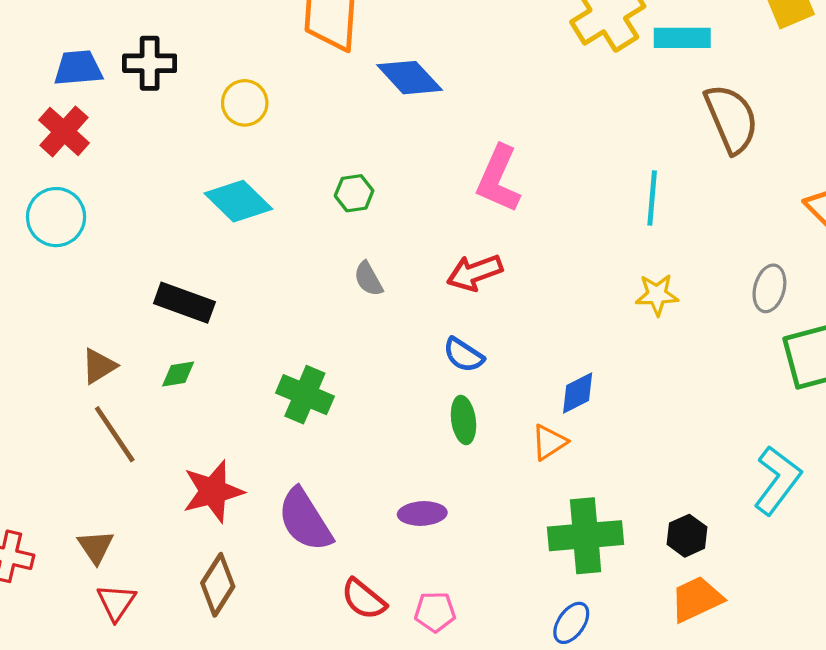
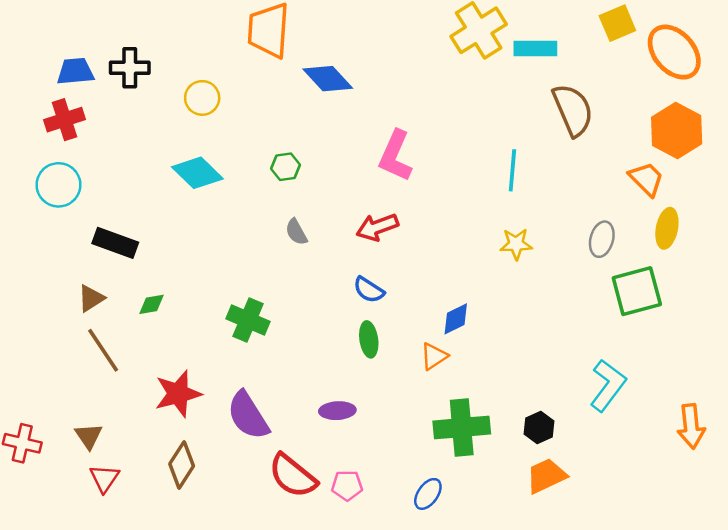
red cross: (64, 131) -> (65, 120), turned 30
black rectangle: (184, 303) -> (115, 243), moved
red semicircle: (364, 599) -> (293, 476), size x1.4
blue ellipse: (571, 623) -> (428, 494), moved

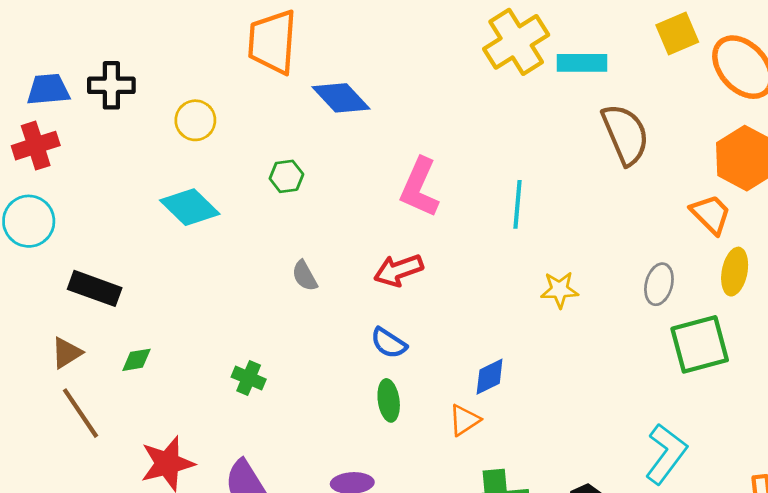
green hexagon: (285, 167) -> (286, 176), moved
cyan line: (512, 170) -> (518, 204), moved
green cross: (248, 320) -> (249, 378), size x0.7

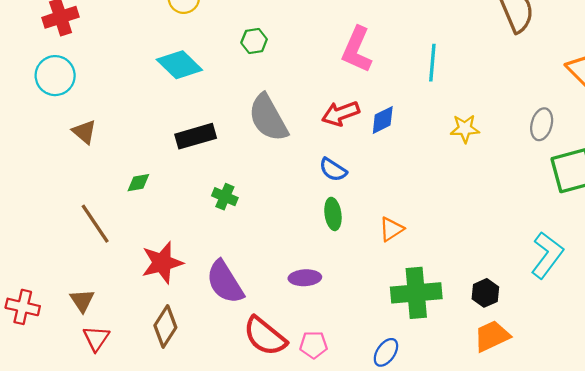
gray semicircle: (305, 276) -> (268, 118), size x2.0
black rectangle: (95, 288) -> (196, 136), moved, turned -36
brown triangle: (67, 353) -> (84, 132), moved, turned -48
blue diamond: (490, 377) -> (383, 120), moved

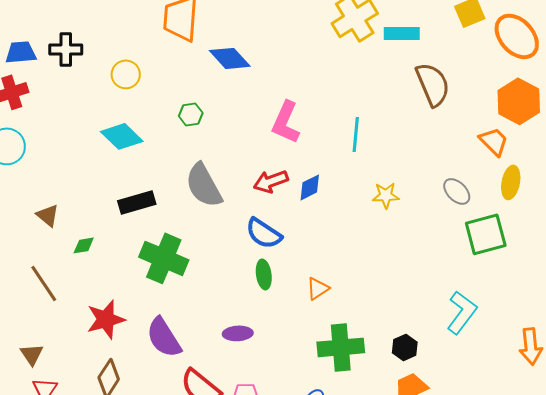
gray ellipse: (542, 124) -> (457, 191), turned -60
brown triangle: (84, 132) -> (48, 215), moved
blue semicircle: (333, 170) -> (264, 233), size x1.4
green cross: (225, 197) -> (164, 258), size x2.0

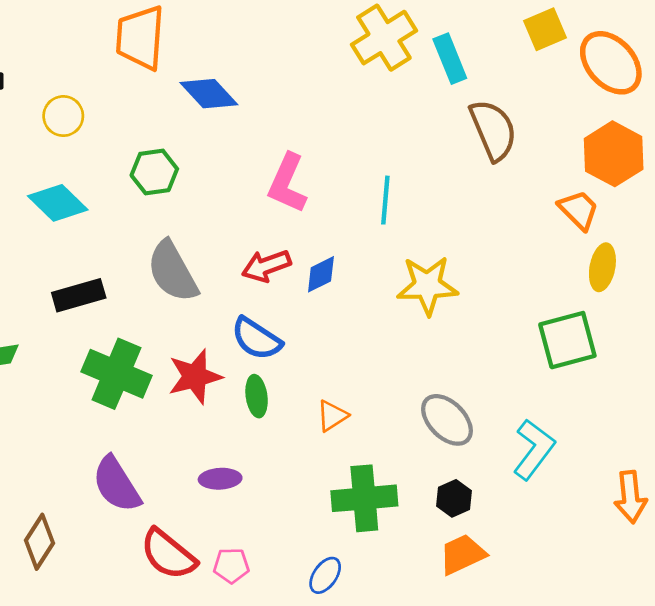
cyan rectangle: (402, 33) -> (450, 59), turned 68
green hexagon: (191, 114) -> (154, 172), size x1.4
gray ellipse: (457, 191) -> (447, 420), moved, size x1.4
yellow star: (386, 195) -> (427, 285), size x1.6
red star: (106, 319) -> (195, 376), moved

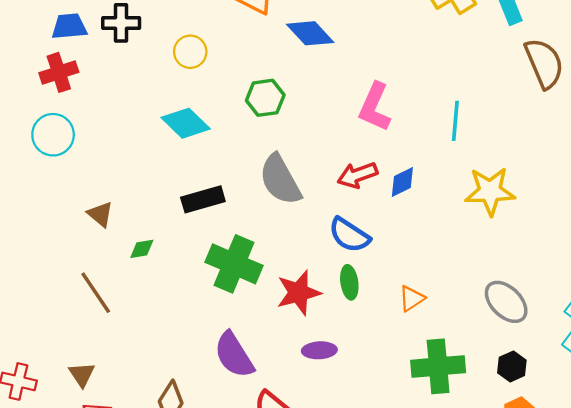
red star: (195, 376) -> (299, 293), moved

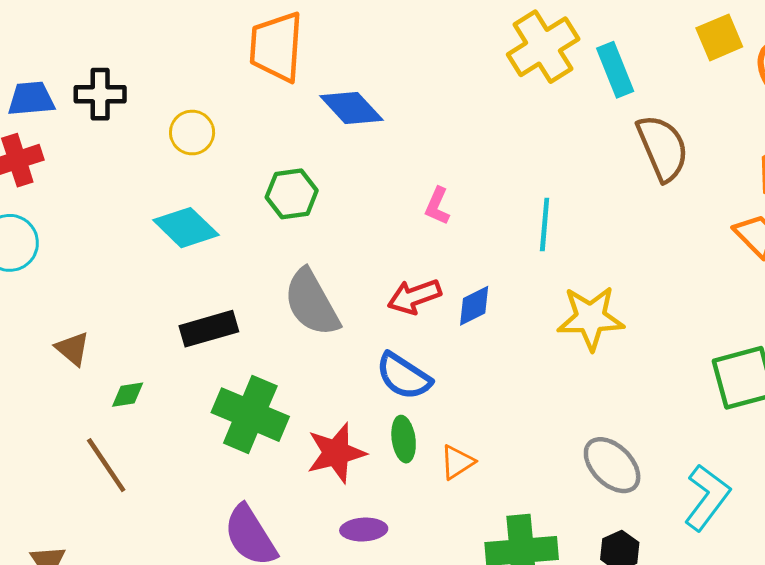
pink L-shape: (375, 107) -> (437, 206), size x0.6
brown line: (96, 293) -> (106, 465), moved
orange triangle: (412, 298) -> (457, 462), moved

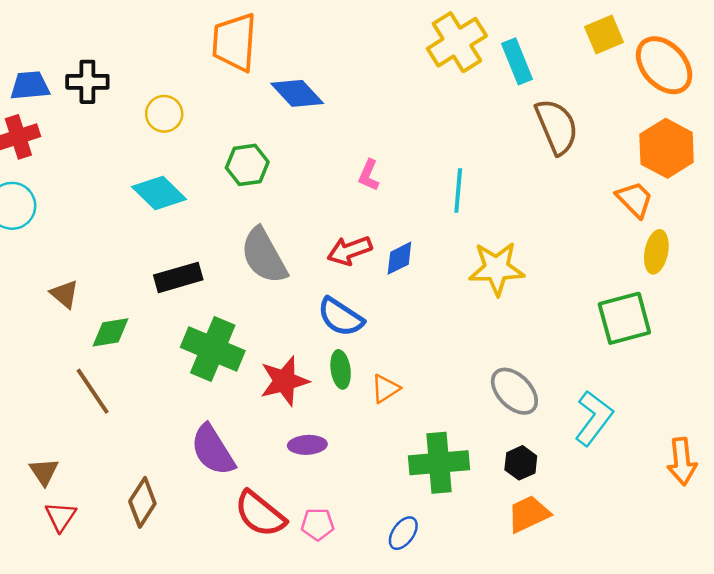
green diamond: (128, 395) -> (110, 332), size x1.4

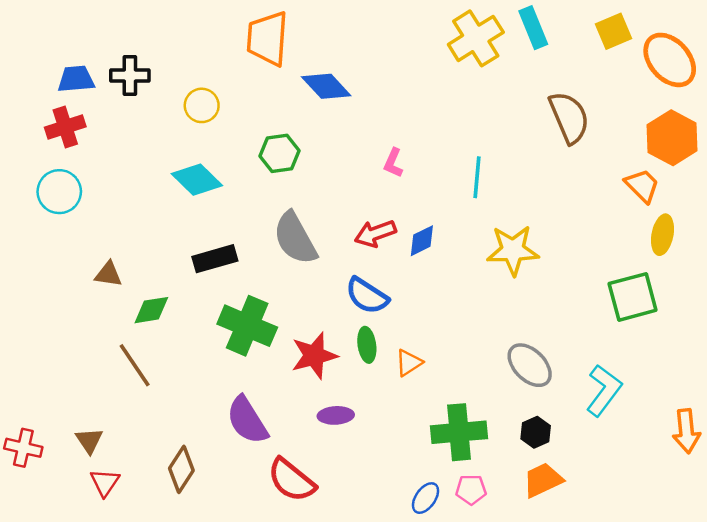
cyan rectangle: (517, 61) -> (533, 28), moved
brown triangle: (64, 294) -> (108, 274), turned -32
pink pentagon: (318, 524) -> (471, 490), moved

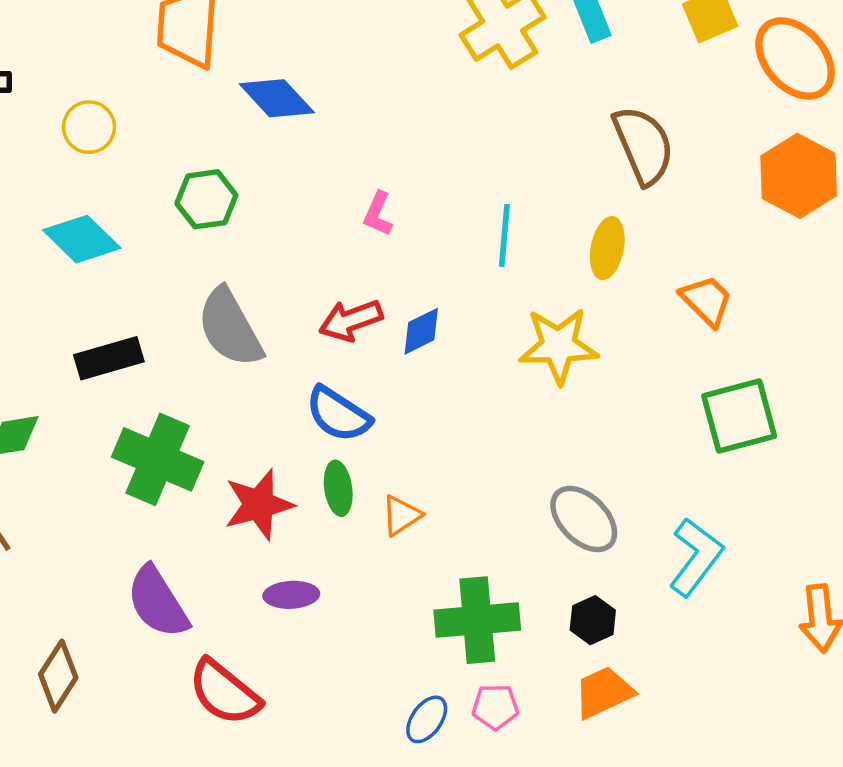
orange trapezoid: (642, 186) -> (707, 300), moved
yellow ellipse: (662, 235) -> (607, 248), moved

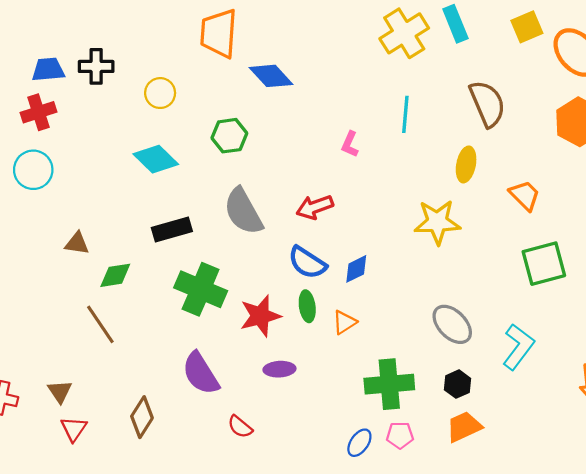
pink L-shape: (378, 214) -> (350, 144), moved
cyan line: (504, 235) -> (405, 114), moved
blue diamond: (421, 331) -> (356, 269), moved
red semicircle: (224, 692) -> (240, 427), size x0.6

